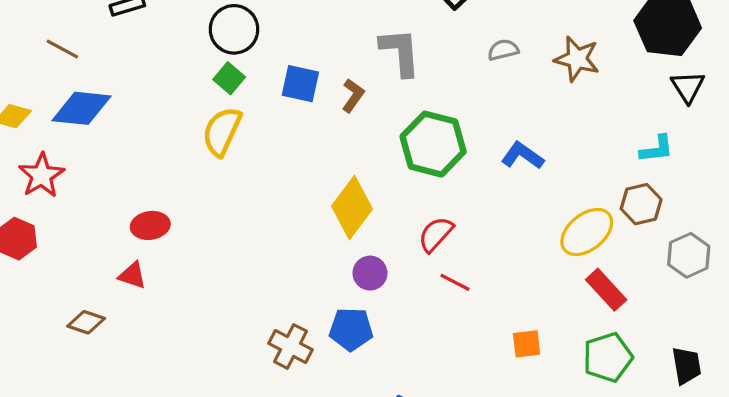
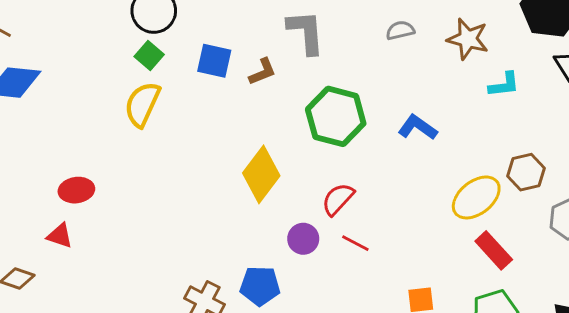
brown L-shape: (353, 96) -> (262, 72), turned 32
cyan L-shape: (657, 149) -> (504, 85), moved
purple circle: (370, 273) -> (303, 239), moved

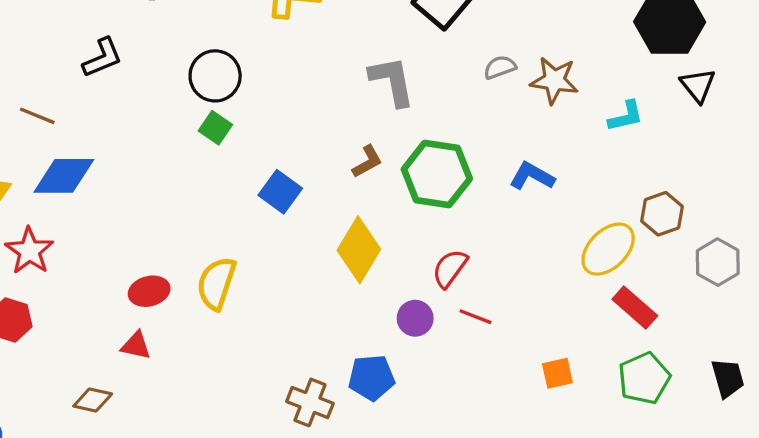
brown star: (468, 39) -> (554, 80), moved
blue square: (214, 61) -> (280, 192), moved, turned 30
brown L-shape: (262, 72) -> (367, 162), moved
yellow semicircle: (142, 104) -> (216, 283), moved

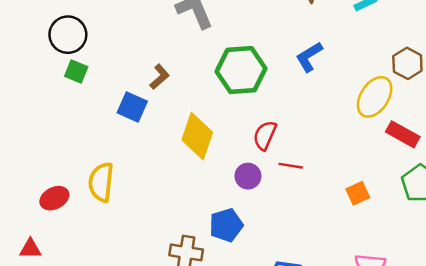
brown L-shape: (367, 162) -> (160, 77), moved
blue L-shape: (532, 176) -> (309, 57), turned -48
red triangle: (136, 346) -> (30, 249), moved

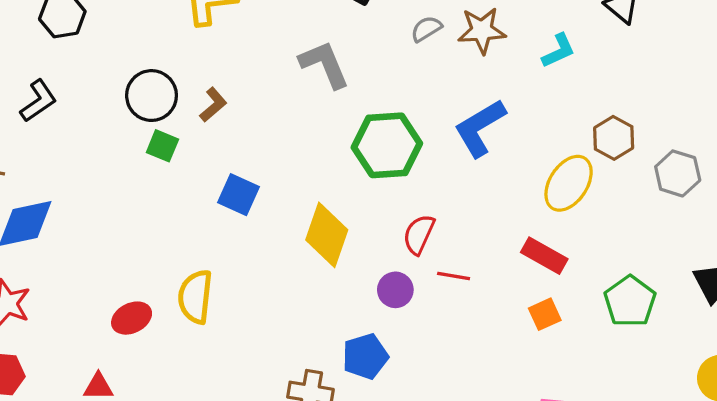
blue L-shape: (309, 57) -> (480, 128), size x1.4
brown L-shape: (160, 77) -> (213, 105), moved
red rectangle: (403, 134) -> (544, 256), moved

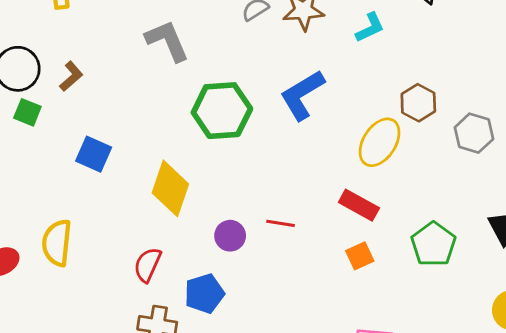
red semicircle: (419, 234) -> (148, 265), moved

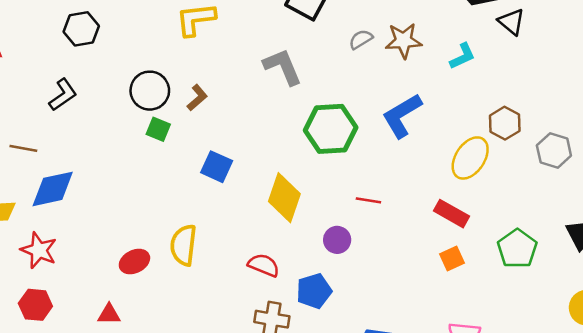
red line: (280, 223) -> (368, 200), moved
red semicircle: (148, 265) -> (264, 265), turned 88

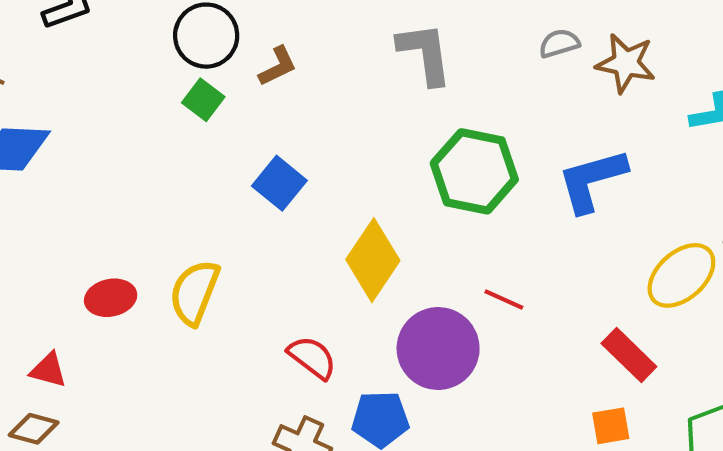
purple circle: (337, 240) -> (438, 348), size x1.8

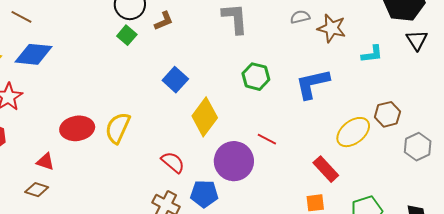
green hexagon: (474, 171) -> (256, 77), size x0.7
blue square: (279, 183) -> (175, 80), moved
red ellipse: (111, 298) -> (77, 128), size x1.4

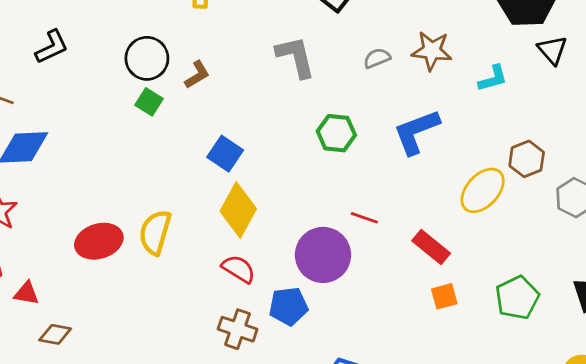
gray semicircle: (300, 17) -> (377, 58), moved
yellow diamond: (205, 117) -> (238, 210), moved
red triangle: (45, 162) -> (26, 293), moved
red rectangle: (326, 169) -> (431, 247), moved

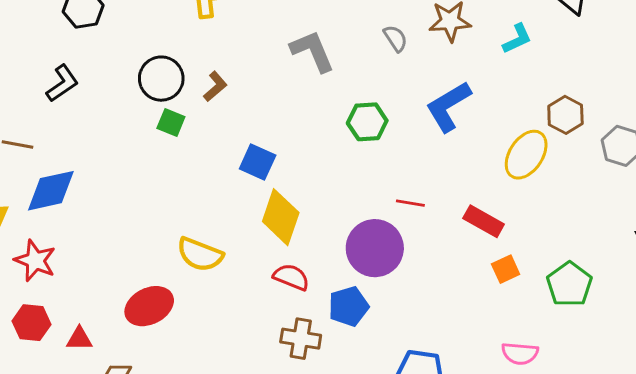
gray semicircle: (377, 58) -> (395, 38), turned 88
yellow semicircle: (155, 232) -> (200, 254), turned -75
red ellipse: (99, 241) -> (149, 306), moved
green pentagon: (517, 298) -> (569, 284), moved

